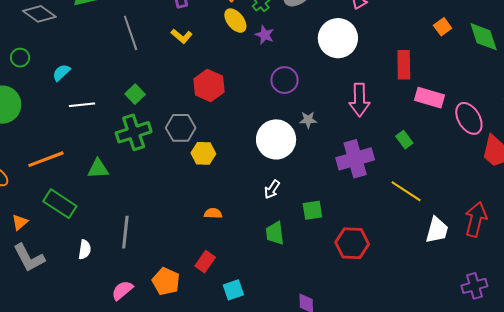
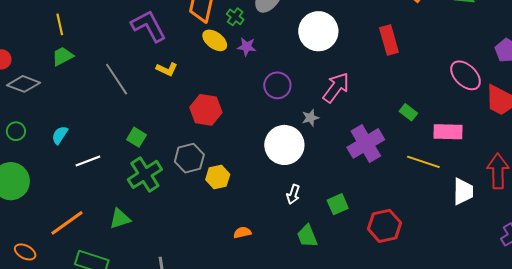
pink rectangle: (429, 98) -> (448, 132), moved
pink arrow: (359, 100) -> (336, 88), moved, turned -128

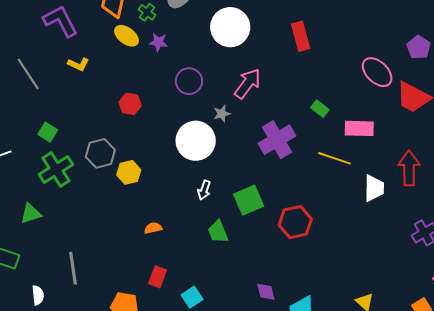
red hexagon: (206, 110) -> (130, 104), moved, size x0.7
green square: (338, 204) -> (249, 200), size x1.4

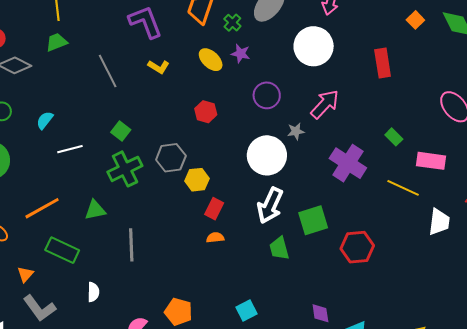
yellow ellipse: (127, 36) -> (211, 60), moved
purple cross: (277, 140) -> (348, 163), turned -33
white arrow: (204, 190) -> (270, 205), size x1.8
gray line: (73, 268) -> (131, 245), moved
red rectangle: (158, 277) -> (214, 209), moved

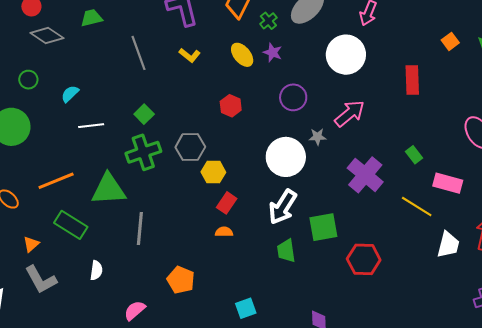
green triangle: (95, 210) -> (108, 189), size x1.6
orange pentagon: (178, 312) -> (181, 280), moved

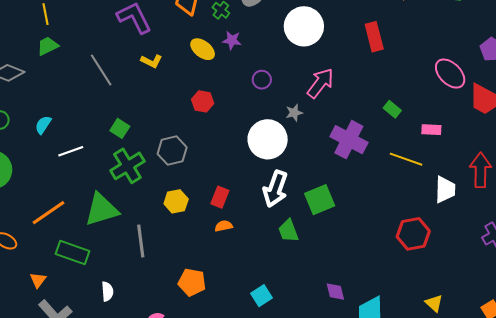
purple circle: (293, 97) -> (262, 80), size x0.7
yellow hexagon: (213, 172) -> (176, 201), moved
pink rectangle: (448, 183) -> (431, 130), size x0.7
red hexagon: (364, 259) -> (413, 234), moved

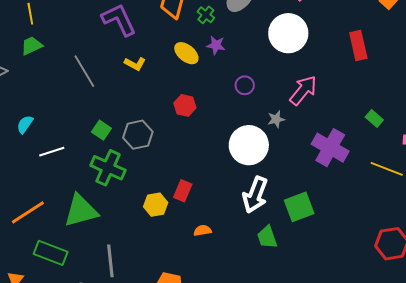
gray hexagon: (172, 151) -> (138, 135), moved
green cross: (127, 166) -> (108, 168), turned -36
red rectangle: (220, 197) -> (183, 191), moved
gray line: (141, 241) -> (110, 261), moved

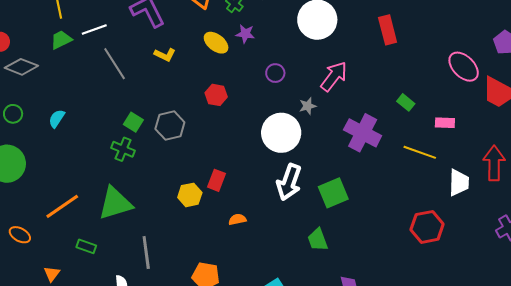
white line: (52, 152) -> (94, 29), moved
green cross: (108, 168) -> (123, 149), moved, size x0.7
green trapezoid: (267, 237) -> (318, 240), moved
green rectangle: (51, 253) -> (86, 246), size x0.6

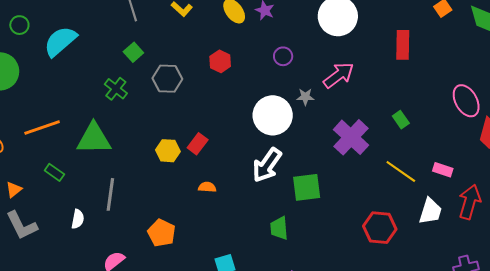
cyan semicircle: (57, 119) -> (60, 41), size x1.8
green square: (133, 122) -> (133, 52), moved
pink rectangle: (445, 123) -> (443, 170), moved
red hexagon: (427, 227) -> (380, 228), moved

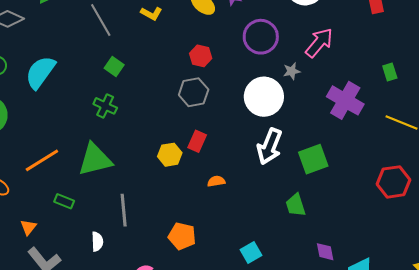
purple circle: (283, 56) -> (261, 37), size x1.8
gray hexagon: (167, 79) -> (194, 92), moved
green rectangle: (401, 120) -> (390, 72), turned 30

